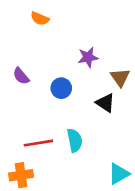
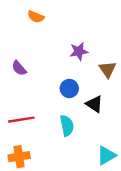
blue circle: (61, 88) -> (69, 88), moved
black triangle: (105, 103) -> (94, 104), moved
red line: (38, 143) -> (21, 120), moved

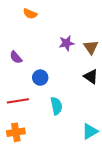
brown triangle: (108, 69) -> (91, 47), moved
blue circle: (69, 88) -> (40, 78), moved
black triangle: (94, 104) -> (91, 77), moved

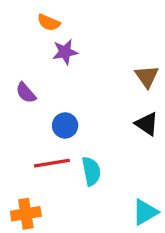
purple star: (67, 43) -> (65, 52), moved
red line: (18, 101) -> (52, 163), moved

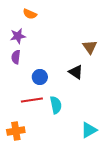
purple star: (65, 52) -> (18, 36), moved
purple semicircle: (26, 93) -> (16, 57), turned 48
black triangle: (147, 124) -> (76, 72), moved

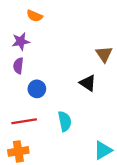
blue circle: (40, 77) -> (37, 89), moved
red line: (32, 100) -> (24, 121), moved

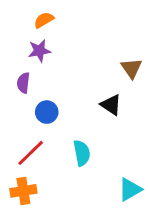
orange semicircle: (35, 16) -> (44, 20), turned 126
purple star: (21, 41) -> (39, 51), moved
red line: (24, 121) -> (31, 153), turned -35

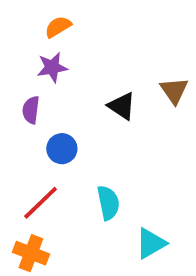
black triangle: (111, 105) -> (122, 106), moved
cyan triangle: (130, 189) -> (151, 243), moved
orange cross: (23, 191) -> (31, 253), turned 30

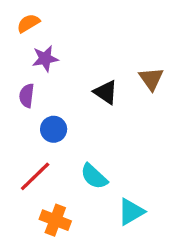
orange semicircle: (58, 27) -> (28, 23), moved
cyan semicircle: (108, 203) -> (94, 176), turned 144
orange cross: (31, 253) -> (55, 220), moved

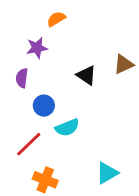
orange semicircle: (28, 23) -> (56, 19), moved
brown triangle: (151, 79) -> (124, 64), turned 40
cyan semicircle: (94, 176) -> (67, 128), moved, turned -65

